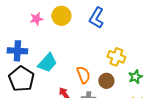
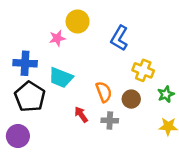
blue L-shape: (96, 18) -> (119, 38), moved
pink star: (36, 19) -> (57, 38), moved
cyan trapezoid: (47, 63) -> (61, 78), turned 70

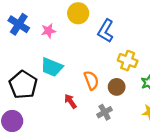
yellow circle: (78, 21) -> (78, 13), moved
blue cross: (25, 63) -> (19, 24), moved, turned 30
gray cross: (110, 120) -> (105, 112), moved, turned -32

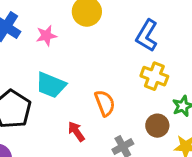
blue L-shape: (106, 31) -> (147, 36), moved
brown circle: (117, 87) -> (157, 126), moved

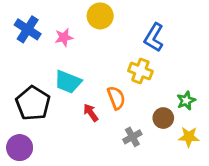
yellow cross: (154, 76) -> (140, 71), moved
red arrow: (76, 132) -> (91, 113), moved

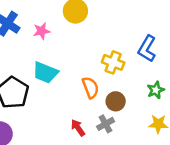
blue L-shape: (154, 37) -> (147, 49), moved
red arrow: (91, 113) -> (78, 128), moved
brown circle: (163, 118) -> (116, 101), moved

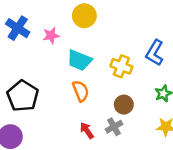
cyan trapezoid: (45, 72) -> (79, 60), moved
orange semicircle: (90, 88) -> (81, 91), moved

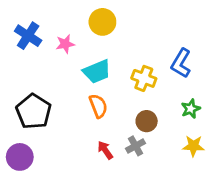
cyan trapezoid: (79, 60) -> (97, 72), turned -45

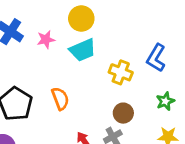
cyan trapezoid: (97, 72) -> (83, 50), moved
orange semicircle: (98, 106) -> (60, 99), moved

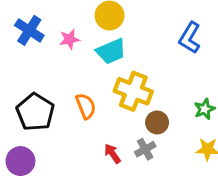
blue L-shape: (156, 58) -> (190, 38), moved
yellow cross: (121, 72) -> (133, 91), moved, size x1.4

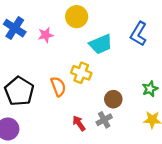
cyan trapezoid: (111, 51) -> (101, 44), moved
yellow cross: (133, 91) -> (81, 73), moved, size x0.7

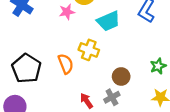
pink star: (46, 35) -> (67, 12), moved

